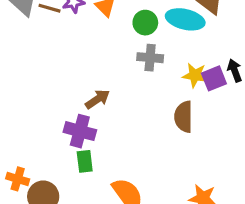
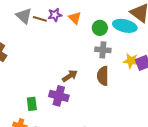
brown semicircle: (184, 117) -> (103, 76), moved
green rectangle: (85, 161) -> (32, 104), moved

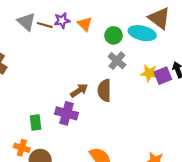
gray cross: (103, 50) -> (117, 61), turned 35
brown semicircle: (103, 76) -> (104, 90), moved

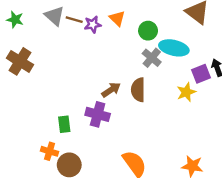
purple star: (62, 21) -> (93, 24), moved
cyan ellipse: (142, 33) -> (174, 48), moved
yellow star: (149, 73) -> (186, 92), moved, turned -30

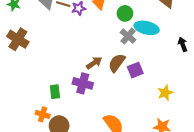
purple square: (201, 74) -> (135, 70), moved
brown semicircle: (138, 90) -> (117, 63), turned 36
yellow star: (186, 92) -> (165, 93), moved

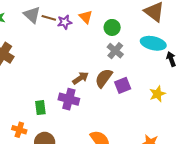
cyan ellipse: (147, 28) -> (153, 43), moved
yellow star: (165, 93) -> (157, 94), moved
orange cross: (43, 114) -> (19, 130), moved

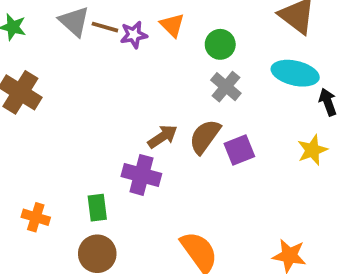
yellow star: (157, 94) -> (312, 150), moved
green rectangle: (40, 108) -> (97, 208), moved
orange cross: (19, 130) -> (36, 217), moved

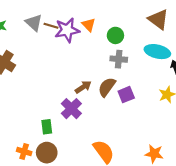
purple star: (134, 35) -> (67, 30), size x1.6
gray cross: (226, 87) -> (119, 59), turned -35
purple cross: (141, 175) -> (71, 109), turned 30
orange cross: (36, 217) -> (24, 151), moved

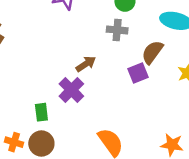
gray cross: (119, 59) -> (117, 30), moved
brown semicircle: (107, 87) -> (152, 52), moved

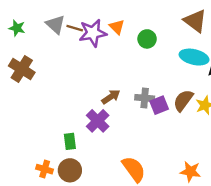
gray cross: (117, 30) -> (145, 98), moved
brown semicircle: (152, 52) -> (183, 100), moved

